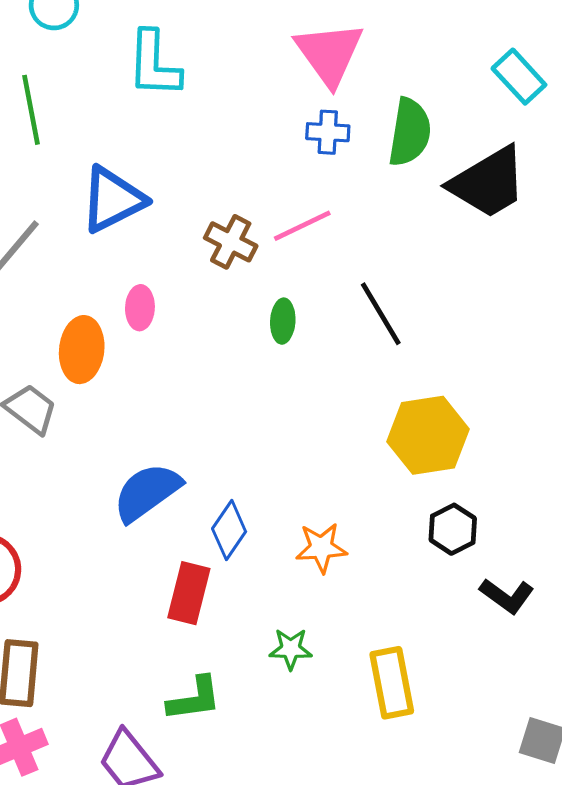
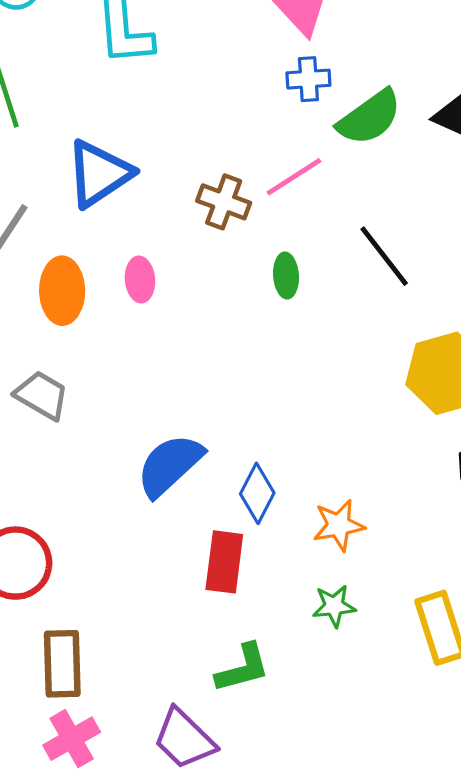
green semicircle: (410, 132) -> (369, 117), moved, turned 52
orange ellipse: (82, 350) -> (62, 291), moved
orange star: (321, 548) -> (339, 525), moved

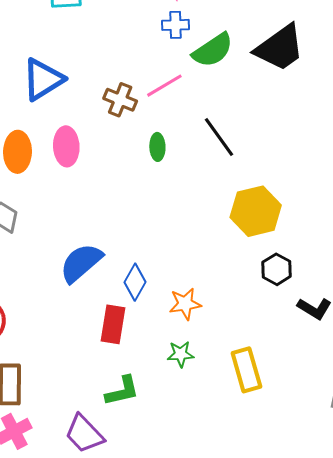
pink ellipse: (140, 279) -> (66, 146), size x1.4

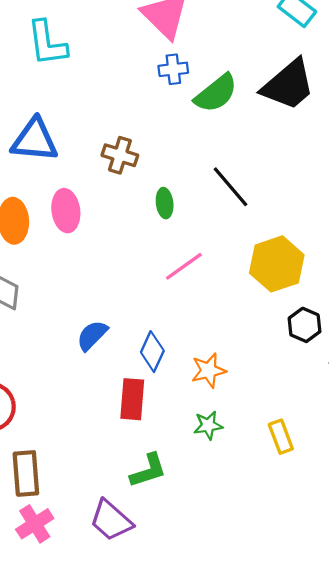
blue triangle: (43, 79) -> (35, 140), turned 42
pink line: (164, 86) -> (184, 266), moved
blue semicircle: (81, 263) -> (92, 335), size x0.7
yellow rectangle: (246, 370) -> (281, 437), size x0.7

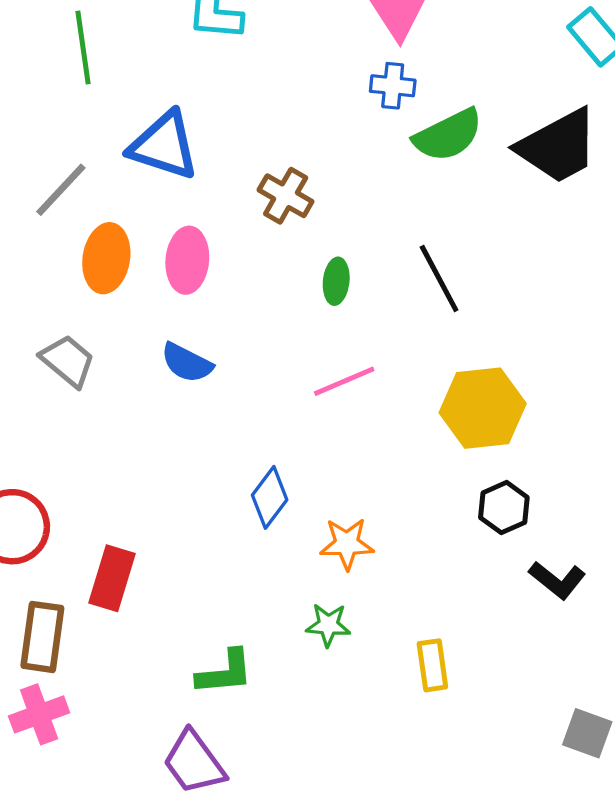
blue semicircle: (92, 335) -> (187, 363), moved, turned -120
red rectangle: (132, 399) -> (112, 578), moved
purple trapezoid: (111, 520) -> (194, 762), moved

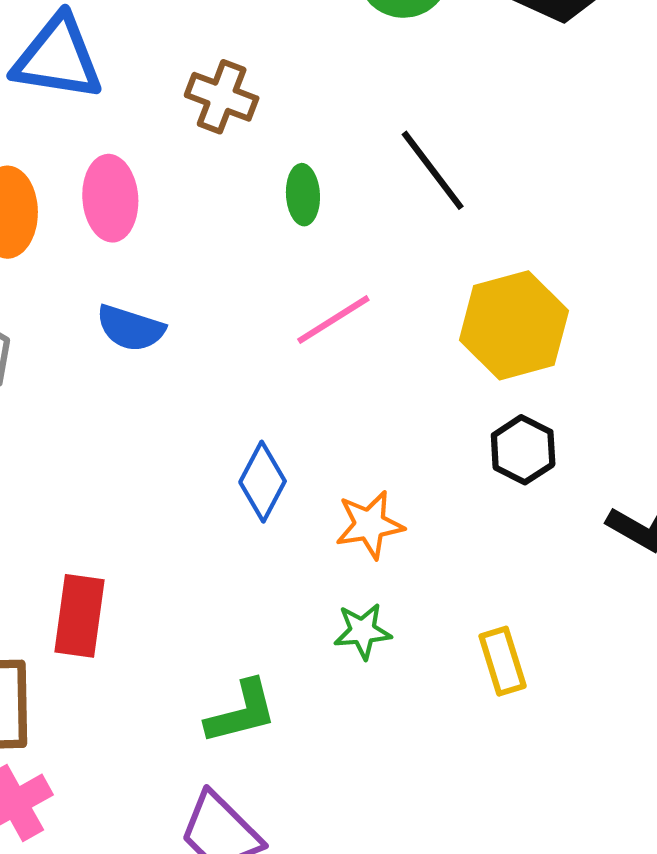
black hexagon: (504, 508) -> (523, 450), moved

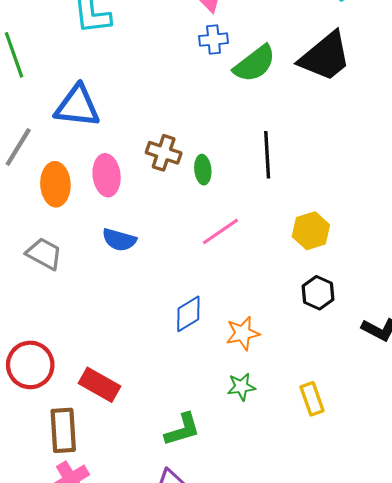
brown cross: (222, 97) -> (164, 153), moved
black line: (433, 170) -> (267, 155), turned 36
yellow hexagon: (514, 325) -> (311, 231), size x0.7
blue diamond: (263, 482) -> (188, 314), turned 33
red rectangle: (80, 616) -> (100, 385), turned -66

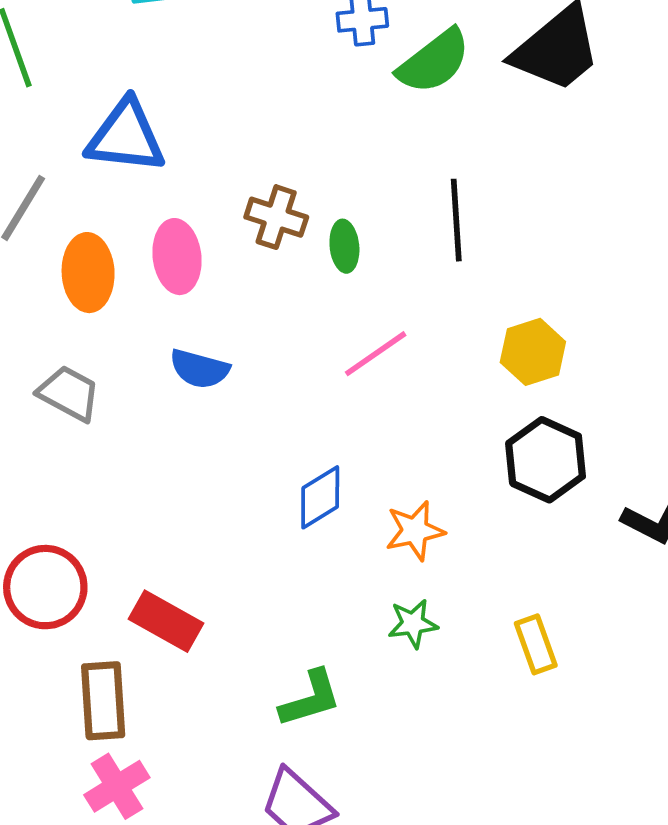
black hexagon: (318, 293) -> (546, 460), size x1.4

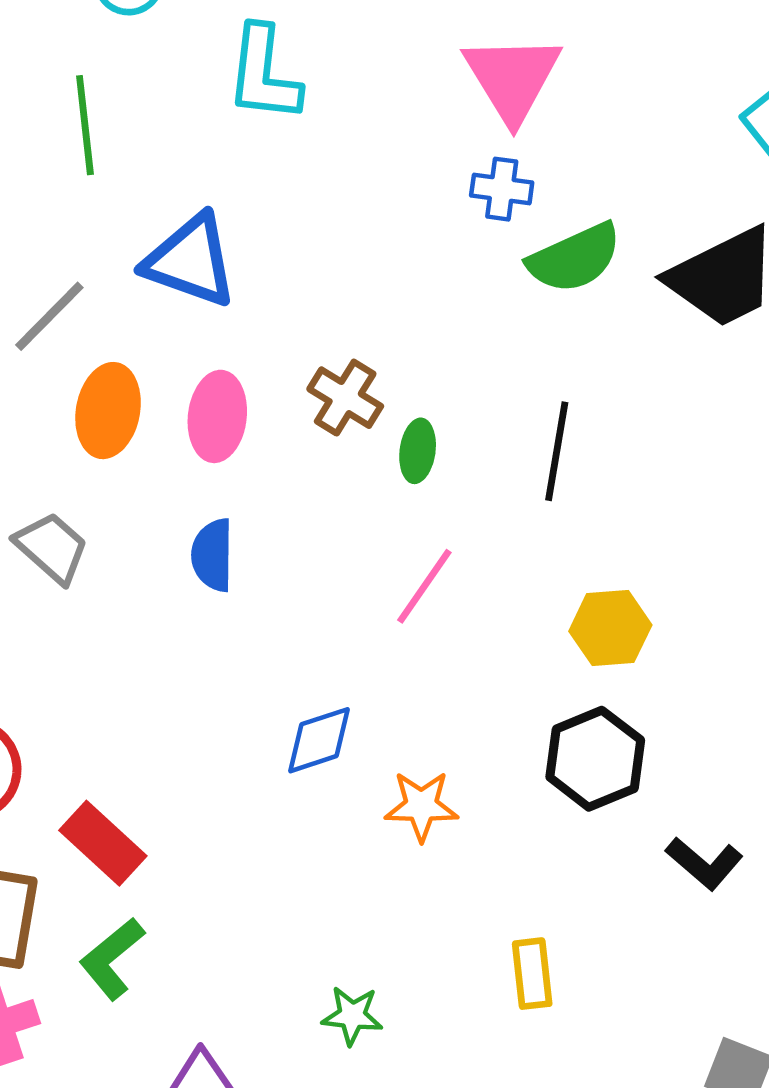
pink line: (376, 354) -> (424, 586), turned -34
blue semicircle: (199, 369) -> (213, 555), turned 62
green star: (413, 624) -> (352, 1016), moved
green L-shape: (310, 699) -> (112, 959), moved, turned 144

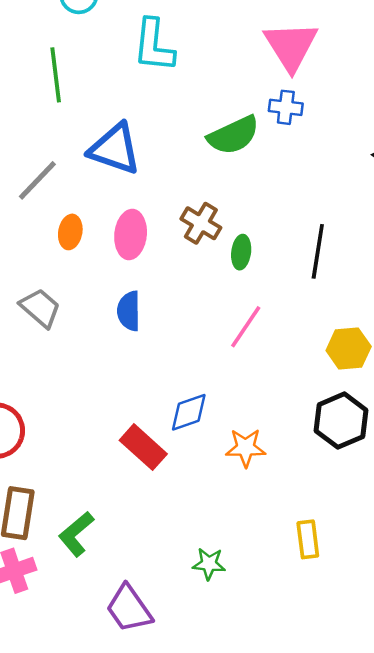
green semicircle: (575, 258) -> (233, 135), moved
orange ellipse: (108, 411) -> (70, 232), size x0.7
red rectangle: (103, 843) -> (143, 447), moved

